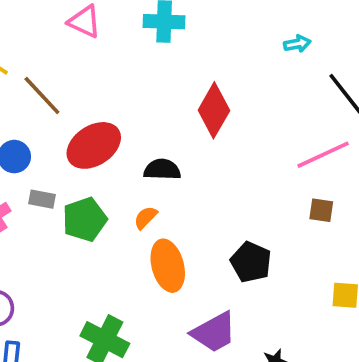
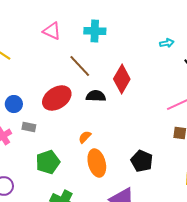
brown line: (42, 96) -> (80, 66), moved
black semicircle: (162, 169) -> (96, 96), moved
green pentagon: (85, 219) -> (48, 162), moved

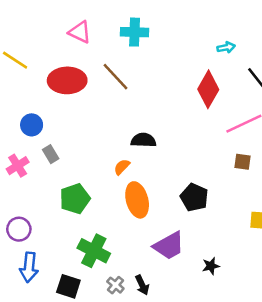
red diamond: (122, 79) -> (208, 89), moved
black semicircle: (96, 96) -> (143, 140), moved
red ellipse: (57, 98) -> (67, 80), moved, turned 32
gray rectangle: (29, 127) -> (51, 154), turned 48

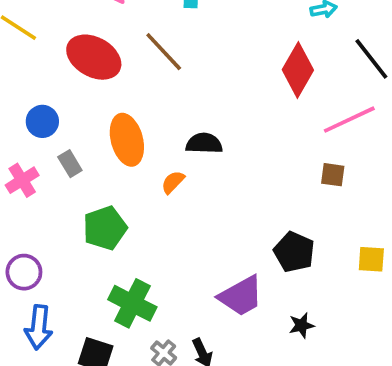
red ellipse: (67, 80) -> (94, 57), turned 30
brown square: (243, 162) -> (333, 175), moved
black pentagon: (194, 197) -> (294, 252), moved
orange ellipse: (137, 200) -> (127, 140), moved

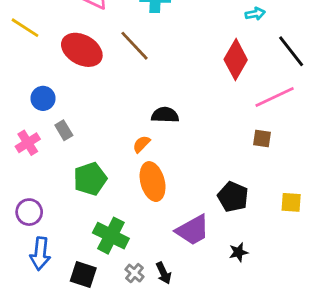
orange ellipse: (127, 140) -> (153, 182), moved

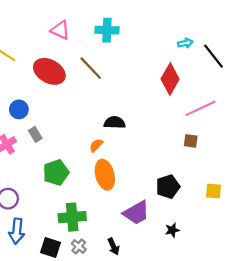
black line: (291, 51) -> (214, 56), moved
black pentagon: (233, 197) -> (168, 187), turned 30
green cross: (111, 236) -> (72, 217), turned -32
gray cross: (134, 273) -> (79, 246), moved

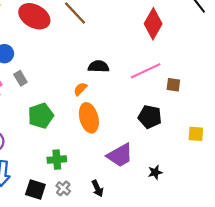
pink line: (201, 108) -> (146, 71), moved
black pentagon: (168, 187) -> (150, 117), moved, turned 30
green cross: (72, 217) -> (57, 160), size x0.7

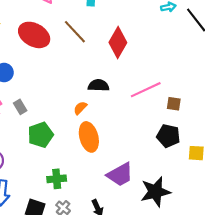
red diamond: (153, 24) -> (118, 42), moved
gray rectangle: (20, 78) -> (20, 107), moved
black pentagon: (150, 117) -> (168, 136), moved
black star: (155, 172) -> (155, 192), size x2.0

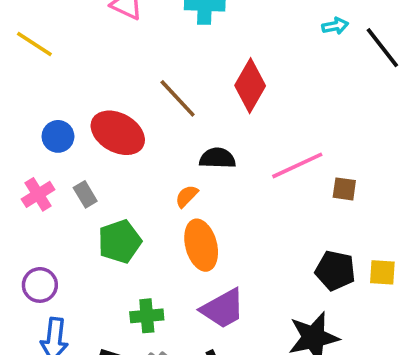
brown line: (75, 32) -> (178, 98), moved
red ellipse: (34, 35) -> (118, 133), moved
black pentagon: (168, 136) -> (335, 270), moved
purple trapezoid: (120, 175) -> (223, 309), moved

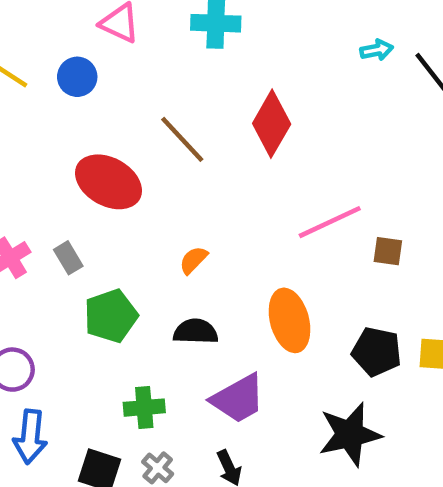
blue circle: (58, 136) -> (77, 77), moved
black semicircle: (217, 158) -> (196, 332), moved
orange ellipse: (201, 245) -> (289, 320), moved

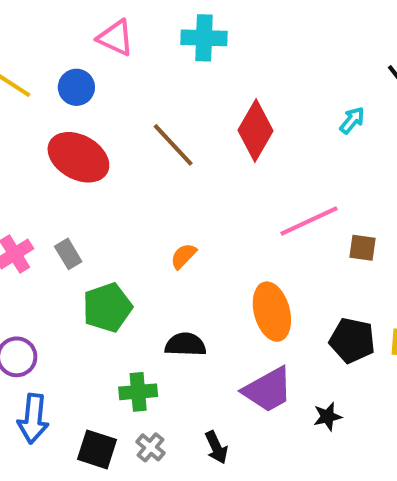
cyan arrow: (377, 50) -> (352, 120), moved, turned -40
red ellipse: (108, 182) -> (78, 157), moved
black semicircle: (196, 332) -> (185, 345), moved
purple trapezoid: (238, 399) -> (268, 390), moved
black star: (350, 434) -> (327, 417), size x0.5

